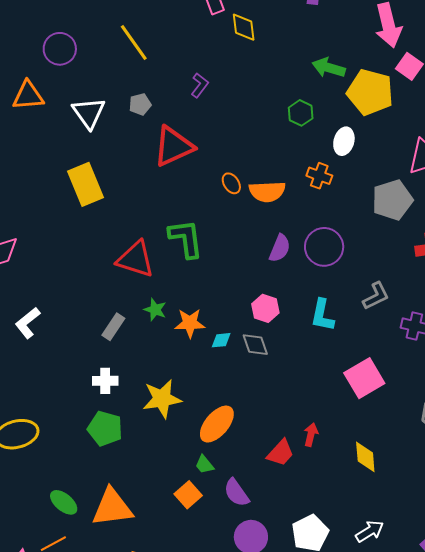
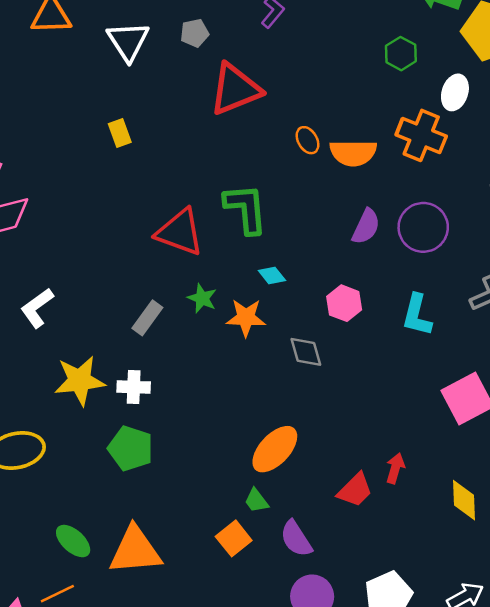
orange cross: (319, 176) -> (421, 135), size x1.5
yellow rectangle: (86, 184) -> (120, 133), size x0.5
cyan diamond: (221, 340) -> (272, 276), moved, turned 55
gray diamond: (255, 345) -> (306, 352), moved
yellow star: (162, 399) -> (80, 381), moved

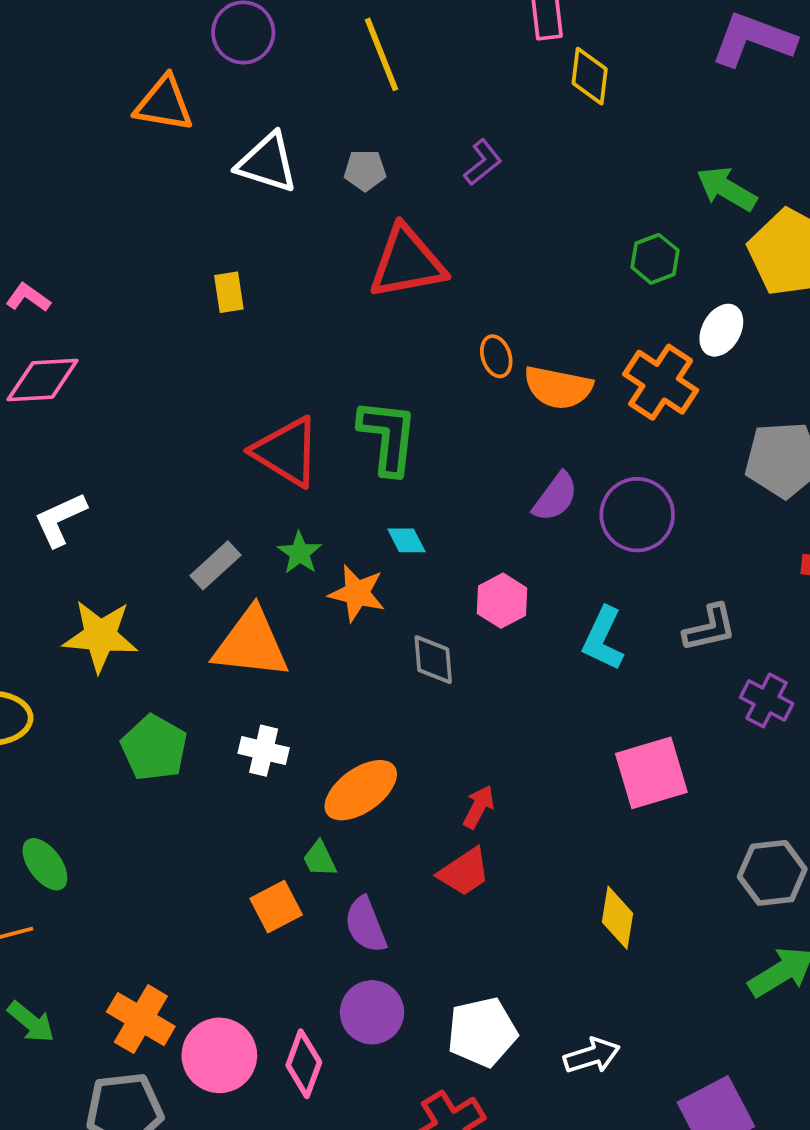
white triangle: (128, 41) -> (267, 163), turned -51
white cross: (134, 387) -> (264, 751), moved
red arrow: (395, 468) -> (479, 807), moved
orange triangle: (135, 550) -> (251, 644), moved

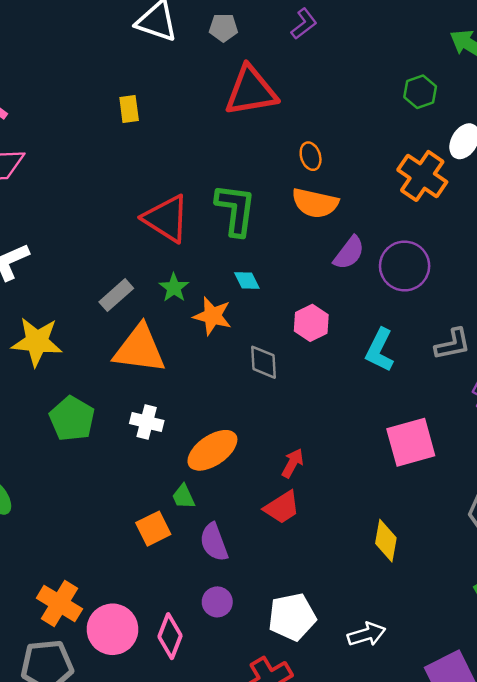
orange semicircle: (558, 388) -> (315, 203), moved
purple circle: (372, 1012) -> (217, 602), size x0.7

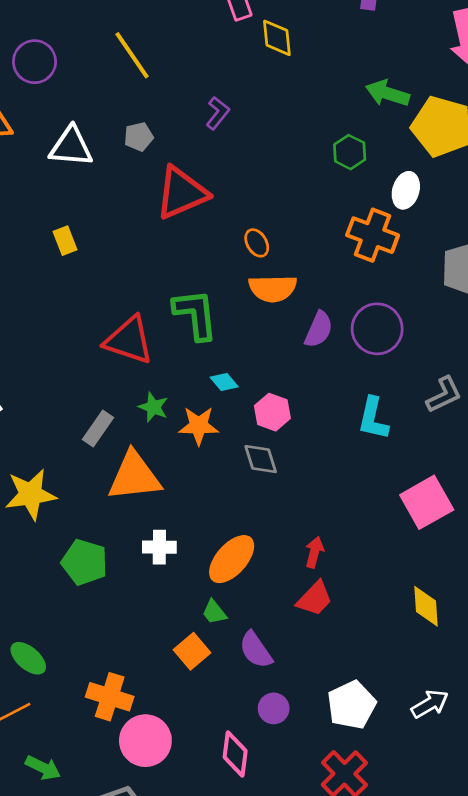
pink hexagon: (311, 323) -> (272, 412), moved
orange cross: (59, 604) -> (110, 697), moved
pink circle: (113, 629) -> (145, 741), moved

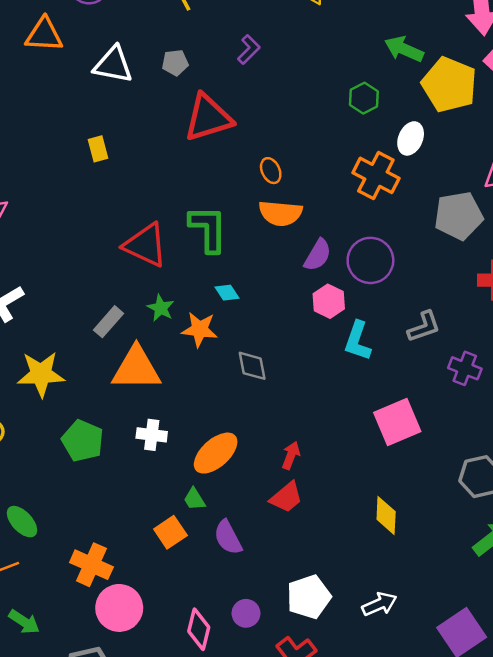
pink hexagon: (272, 412) -> (329, 301), moved
purple circle: (274, 708) -> (246, 613), moved

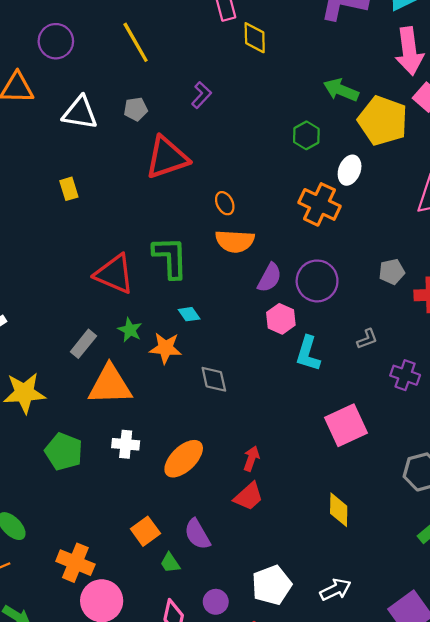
gray pentagon: (459, 216) -> (392, 272), moved, size x0.6
gray L-shape: (424, 327) -> (367, 339), size x0.7
green trapezoid: (194, 499) -> (170, 563), moved

